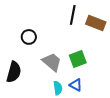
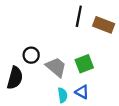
black circle: (29, 37) -> (31, 55), moved

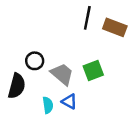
blue triangle: (82, 92) -> (69, 102), moved
cyan semicircle: (63, 95) -> (48, 105), moved

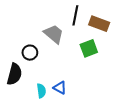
green square: (93, 70) -> (89, 48), moved
gray trapezoid: (62, 74) -> (54, 34), moved

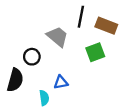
blue triangle: (60, 88) -> (61, 82), moved, turned -40

